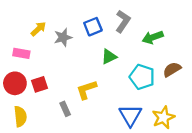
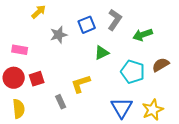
yellow arrow: (38, 29) -> (39, 12), moved

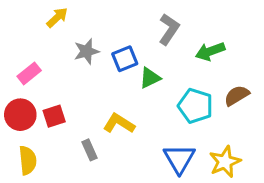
blue square: (87, 25) -> (125, 59), moved
pink rectangle: (20, 50) -> (29, 73), turned -49
yellow L-shape: (81, 84) -> (119, 123), turned 50

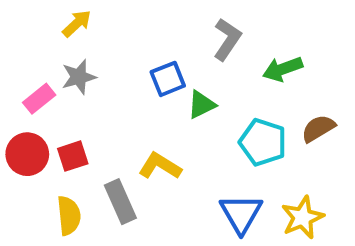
gray star: (87, 51) -> (79, 77), moved
gray rectangle: (89, 150) -> (120, 202), size x1.5
yellow semicircle: (28, 160) -> (69, 216), moved

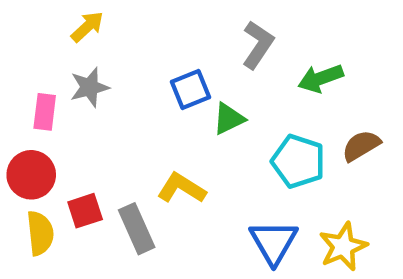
pink rectangle: (39, 99) -> (45, 112), turned -44
red square: (73, 156) -> (85, 211), moved
yellow semicircle: (69, 216) -> (40, 233), moved

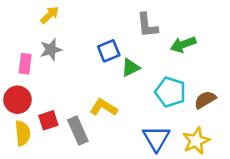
gray L-shape: (258, 45) -> (147, 25), turned 140
brown semicircle: (361, 146) -> (205, 100), moved

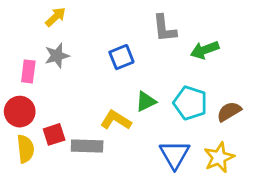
green triangle: (131, 68) -> (146, 102), moved
gray rectangle: (78, 131) -> (87, 146), turned -64

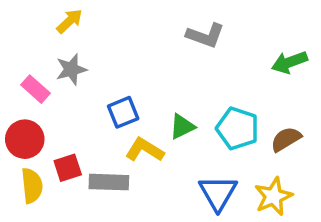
gray L-shape: (165, 28) -> (205, 35), turned -64
green arrow: (205, 50) -> (289, 62), moved
blue square: (121, 57) -> (123, 112), moved
pink rectangle: (28, 71) -> (35, 89), turned -55

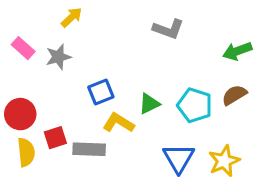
yellow arrow: (69, 21) -> (72, 17), moved
pink rectangle: (35, 89) -> (23, 48), moved
brown semicircle: (286, 139) -> (234, 95), moved

